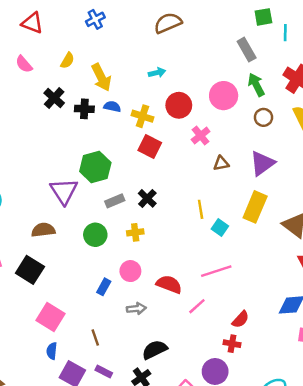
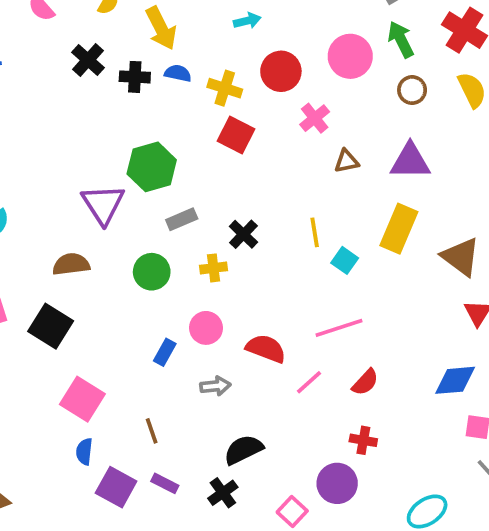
purple triangle: (262, 163) -> (410, 161), turned 36
black cross: (147, 198) -> (243, 234), moved
red semicircle: (240, 319) -> (365, 382), moved

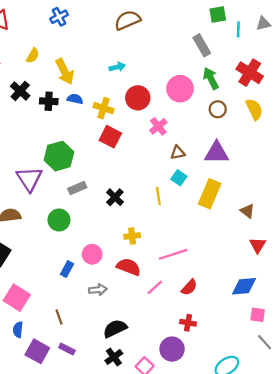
brown triangle: (461, 257) -> (247, 211), size x0.6
cyan square: (345, 260) -> (179, 178), moved
yellow cross: (213, 268) -> (132, 236), moved
black cross: (223, 493) -> (114, 357), moved

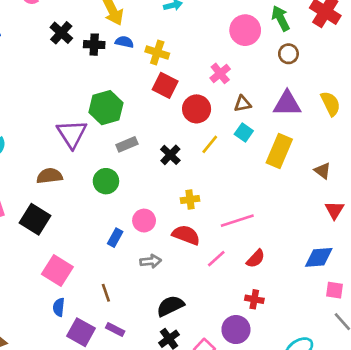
red circle: (138, 98) -> (197, 109), moved
yellow semicircle: (254, 109) -> (330, 104), moved
yellow line: (158, 196) -> (210, 144), moved, turned 48

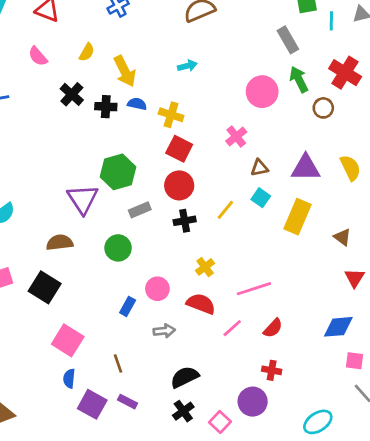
brown circle: (288, 54) -> (323, 108), moved
red circle: (197, 109) -> (179, 185), moved
black cross: (170, 155) -> (185, 221), turned 36
yellow cross: (190, 200) -> (205, 267), turned -30

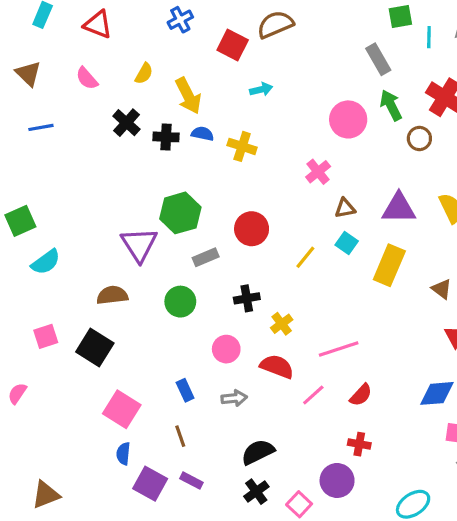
red square: (179, 149) -> (233, 45), moved
black cross: (185, 221) -> (247, 298), moved
blue rectangle: (128, 306) -> (185, 390), moved, turned -54

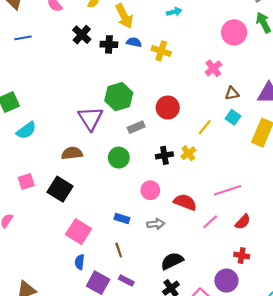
yellow cross: (282, 324) -> (188, 153), moved
blue rectangle: (185, 390) -> (122, 218), turned -48

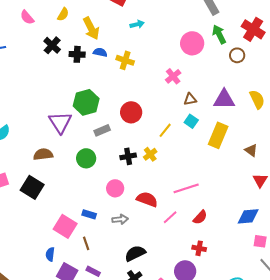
pink square: (78, 232) -> (65, 226), moved

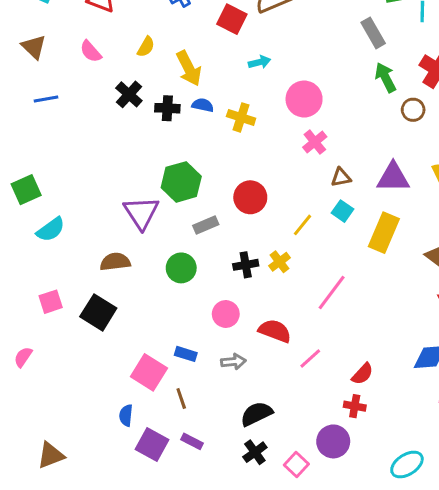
pink circle: (192, 43) -> (304, 99), moved
pink line: (186, 188) -> (332, 292), moved, turned -35
red semicircle: (200, 217) -> (362, 374), moved

